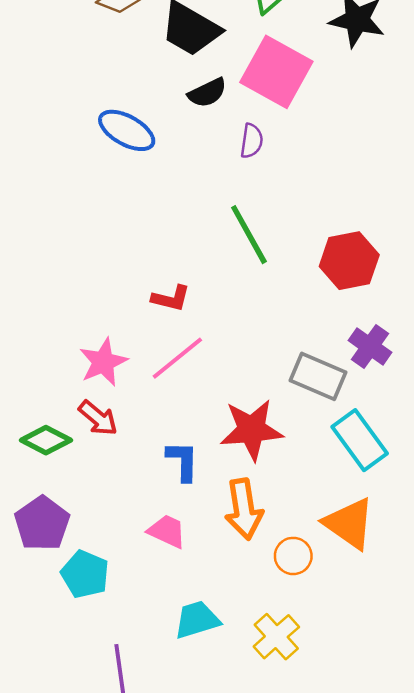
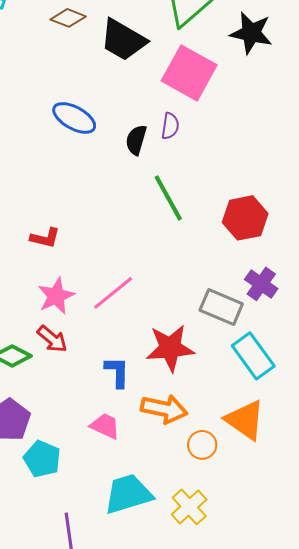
black semicircle: (207, 93) -> (136, 140), moved, turned 132
red L-shape: (171, 298) -> (45, 238), moved
orange arrow: (244, 509) -> (164, 409), turned -69
cyan trapezoid: (197, 620) -> (128, 494), size x1.4

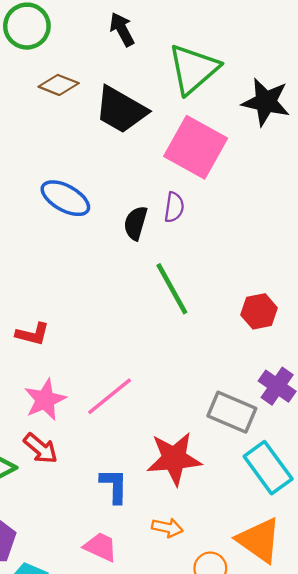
red hexagon: (245, 218) -> (259, 311), size x0.7
orange arrow: (164, 409) -> (167, 528), size x0.6

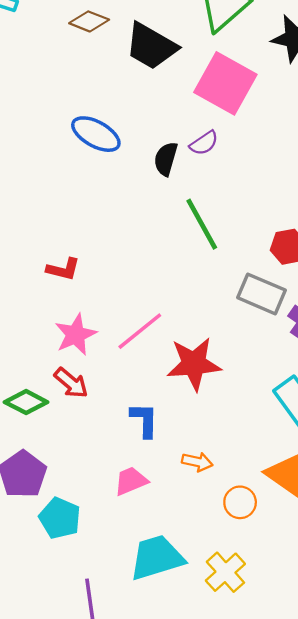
purple semicircle: (174, 207) -> (204, 143), turned 48
gray rectangle: (232, 412) -> (261, 294), moved
red star: (174, 459) -> (194, 364), moved
pink trapezoid: (101, 547) -> (131, 481), turned -48

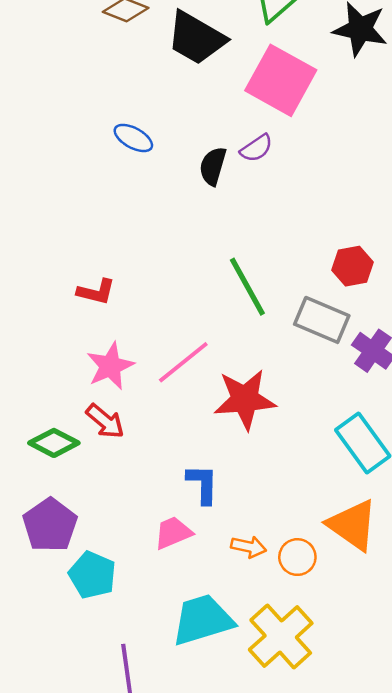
blue ellipse: (96, 134) -> (133, 138), size x0.7
green line: (202, 224) -> (247, 287), moved
blue L-shape: (144, 420) -> (203, 484), moved
orange arrow: (197, 462) -> (249, 547), moved
yellow cross: (225, 572) -> (281, 636), size x1.4

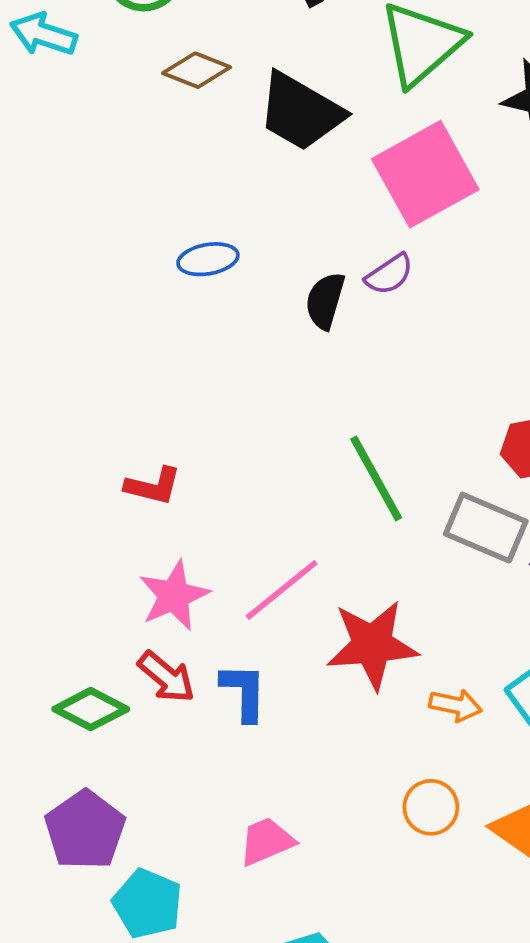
pink square: (281, 80) -> (425, 174), turned 32
blue ellipse: (133, 138) -> (208, 259), turned -39
blue L-shape: (203, 484) -> (244, 692), moved
orange arrow: (249, 547) -> (455, 705), moved
orange circle: (297, 557) -> (431, 807), moved

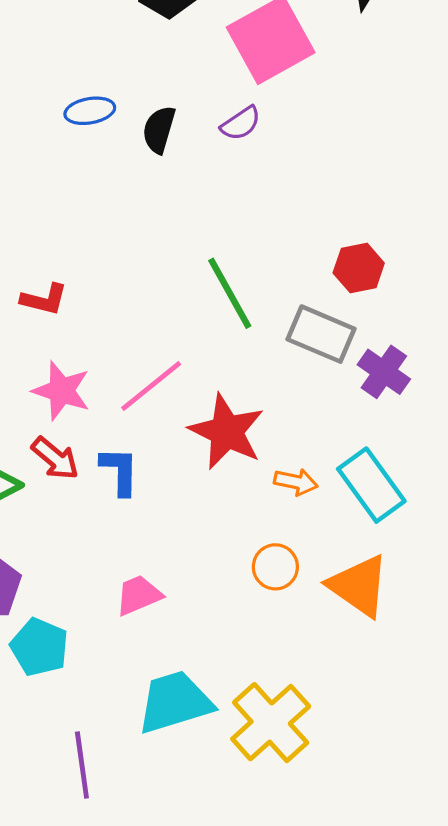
black semicircle: (325, 301) -> (159, 130), moved
pink star: (174, 596) -> (61, 391), turned -30
red star: (372, 645) -> (227, 432), turned 30

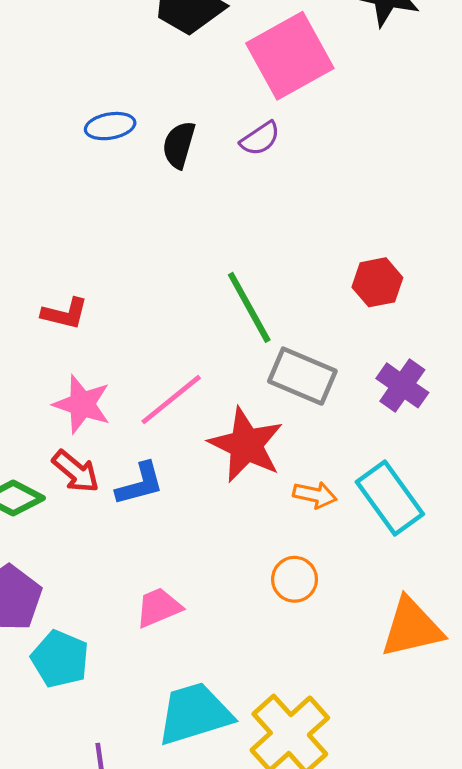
gray rectangle: (321, 334) -> (302, 376), moved
blue L-shape: (120, 471) -> (140, 484), turned 74
orange triangle: (359, 586) -> (412, 628), moved, turned -48

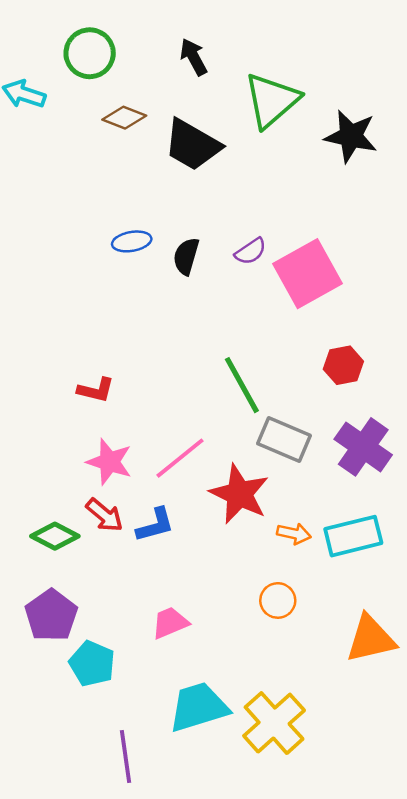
pink square: (290, 56) -> (308, 274), moved
purple cross: (402, 385) -> (363, 447), size x1.4
cyan rectangle: (390, 498) -> (353, 536), turned -68

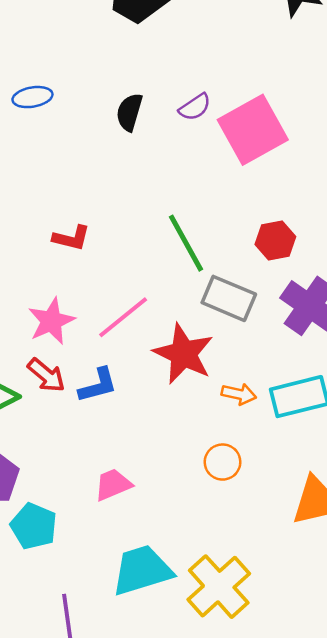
blue ellipse: (132, 241) -> (32, 97), moved
red hexagon: (343, 365) -> (275, 241), moved
red L-shape: (96, 390) -> (71, 238), moved
pink star: (109, 462) -> (51, 321), turned 30

